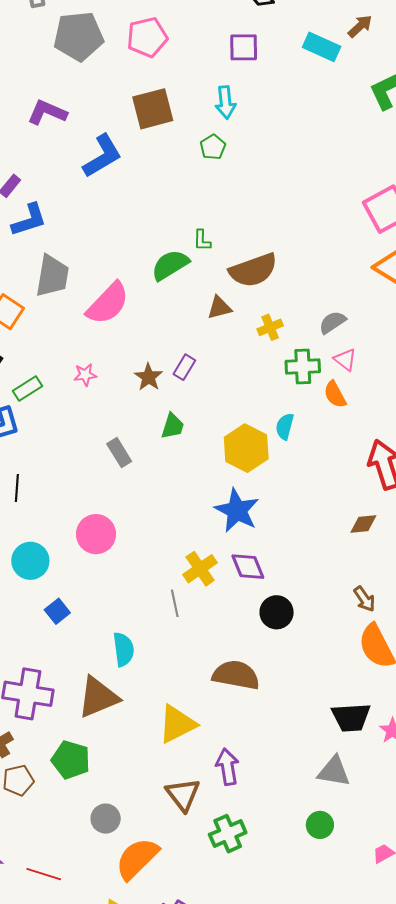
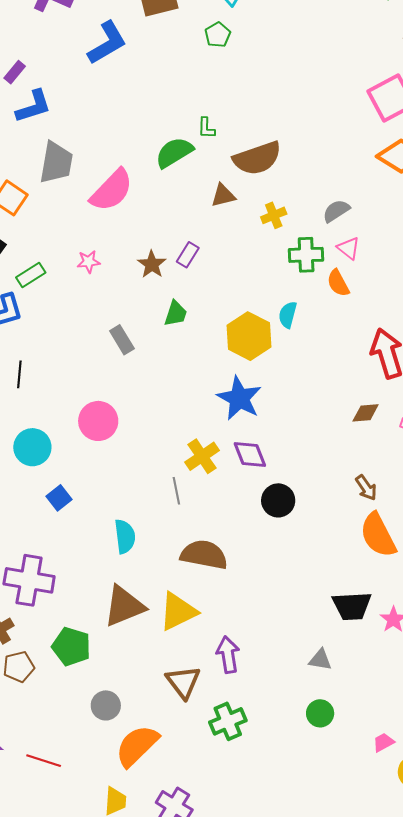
brown semicircle: (236, 675) -> (204, 555), moved
brown triangle: (98, 697) -> (124, 606), moved
gray triangle: (334, 771) -> (320, 660), moved, size x0.7

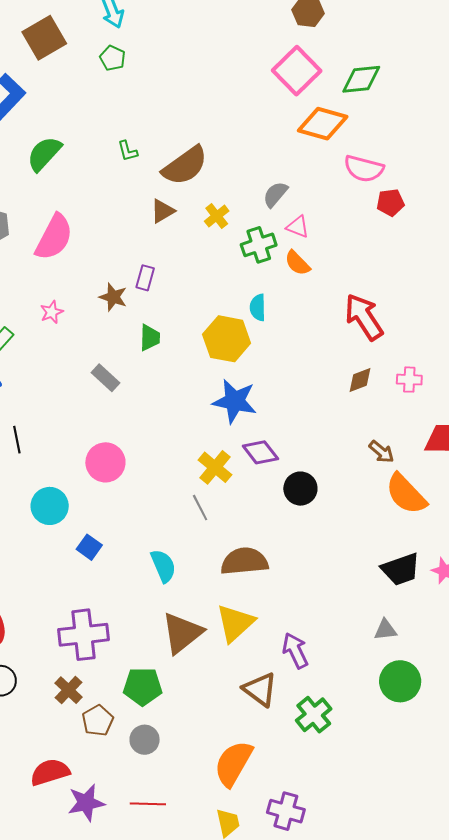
green semicircle: (174, 152) -> (44, 154), moved
gray circle: (106, 705) -> (145, 740), moved
green circle: (320, 713) -> (400, 681), size x1.5

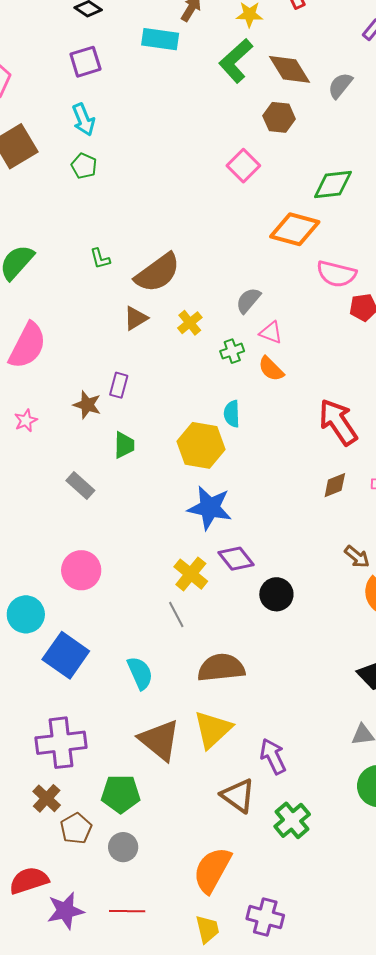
pink square: (297, 71) -> (243, 166), moved, size x0.7
green cross: (259, 245) -> (232, 351), size x0.7
blue square: (89, 547) -> (66, 655), size x1.8
brown triangle: (182, 633) -> (160, 740), turned -42

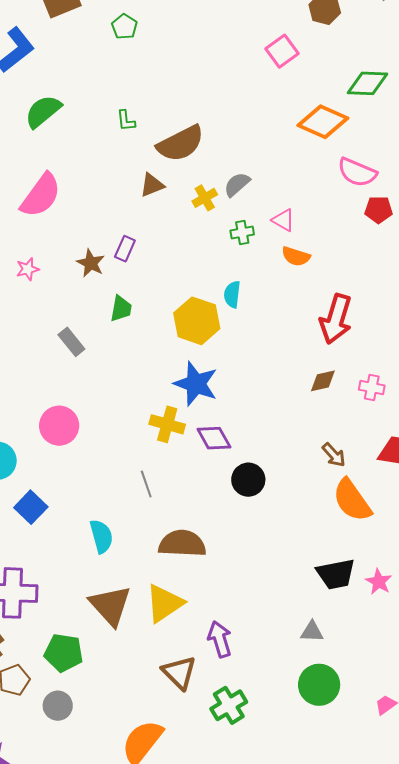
gray semicircle: (248, 300) -> (237, 184), moved
orange semicircle: (271, 369) -> (296, 256), moved, turned -36
red arrow: (338, 422) -> (336, 319), turned -138
yellow cross: (191, 574) -> (167, 424), moved, turned -32
blue square: (66, 655) -> (31, 507), size x0.7

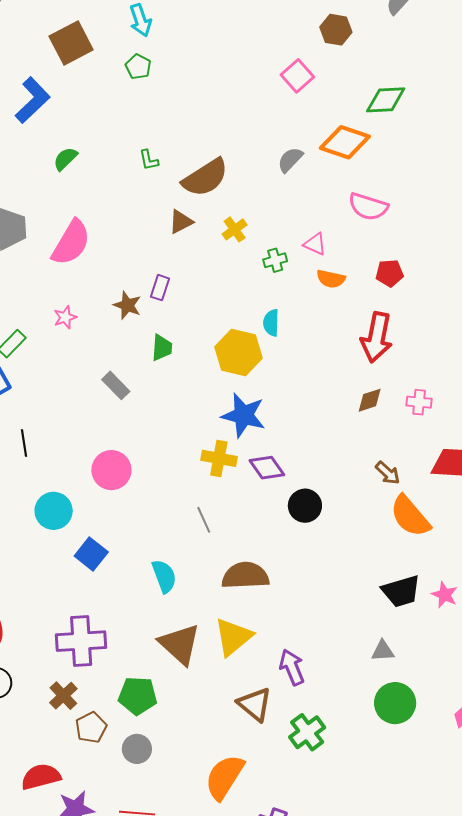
green semicircle: (43, 111) -> (65, 159), size x0.7
pink semicircle: (357, 172) -> (368, 207), moved
gray semicircle: (237, 184) -> (290, 160), moved
red pentagon: (379, 210) -> (390, 273), moved

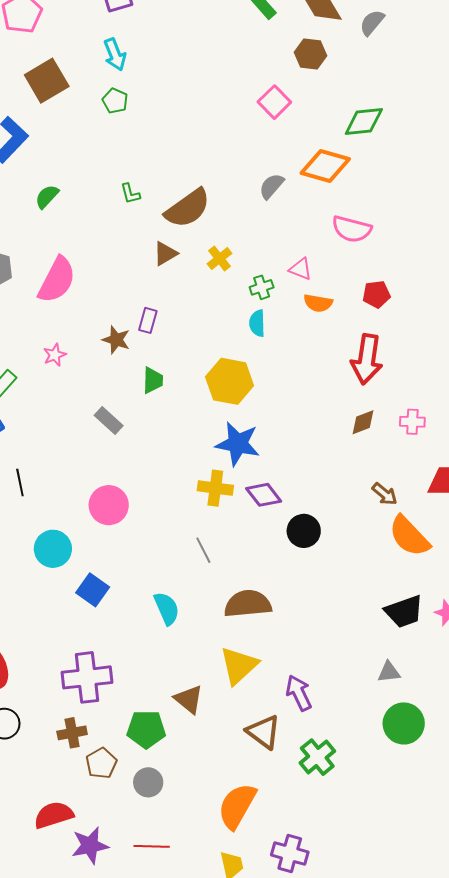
cyan semicircle: (271, 323) -> (257, 323), moved
brown triangle: (180, 644) -> (189, 699), moved, size x0.7
brown cross: (63, 696) -> (72, 733), turned 36

